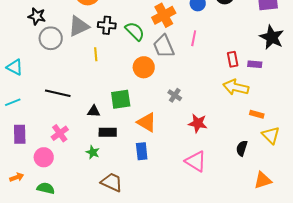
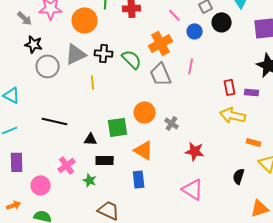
orange circle: (144, 67) -> (145, 112), moved
pink cross: (60, 133) -> (67, 165), moved

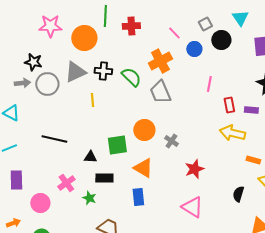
gray arrow: (25, 18) -> (22, 83), moved, turned -49
pink line: (191, 66) -> (209, 84), moved
red star: (195, 151) -> (194, 169), turned -30

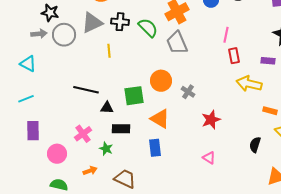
red rectangle: (229, 105) -> (234, 56), moved
black line: (54, 139) -> (86, 90), moved
pink triangle: (192, 207) -> (209, 158), size x0.6
orange arrow: (13, 223) -> (90, 171), moved

